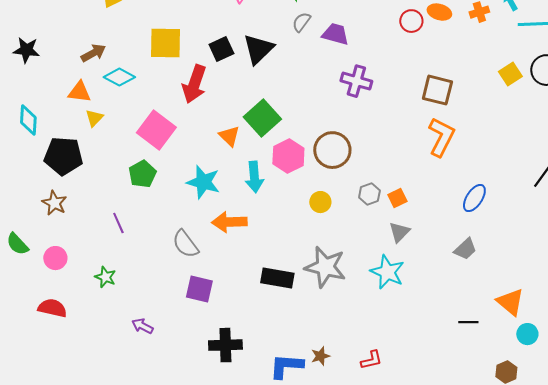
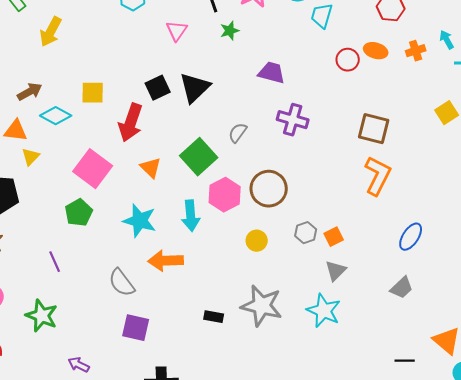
gray semicircle: (301, 22) -> (238, 133), moved
yellow square: (165, 43) -> (93, 93), moved, size x0.7
orange triangle: (229, 136) -> (151, 168), moved
green star: (105, 277) -> (42, 316), size x1.5
black rectangle: (277, 278) -> (214, 317), size x0.6

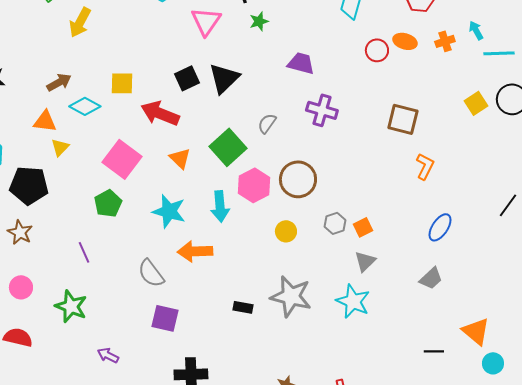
pink triangle: (177, 31) -> (206, 21), size x1.4
red arrow: (131, 123) -> (160, 113), turned 93
orange L-shape: (378, 176) -> (425, 166), moved, size x0.7

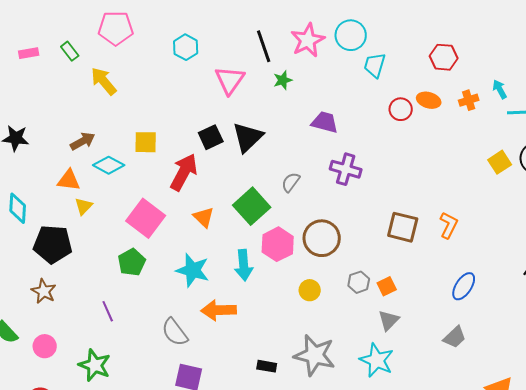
yellow arrow: (80, 22) -> (104, 81), turned 112
red arrow: (160, 113) -> (184, 172), turned 96
brown square: (403, 119) -> (403, 227), moved

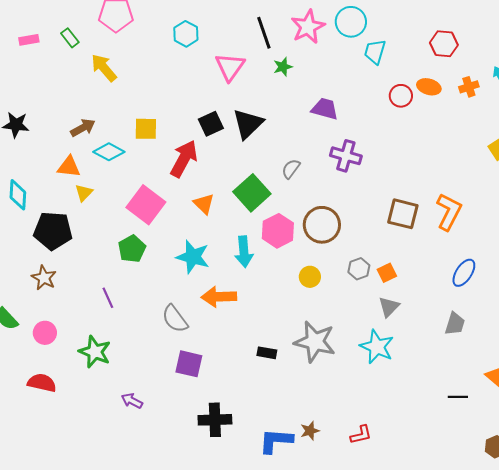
orange L-shape: (449, 225) -> (449, 212), size x1.4
gray trapezoid: (455, 337) -> (455, 324), turned -30

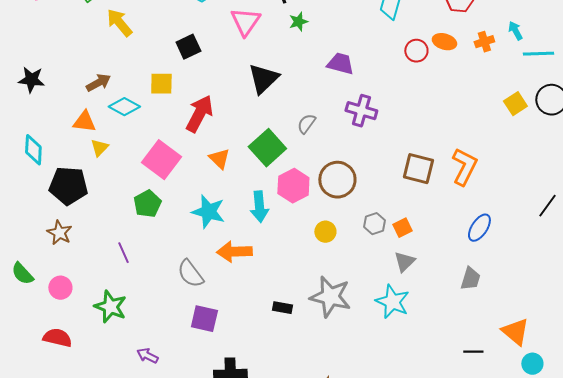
black square: (211, 124) -> (188, 47), moved

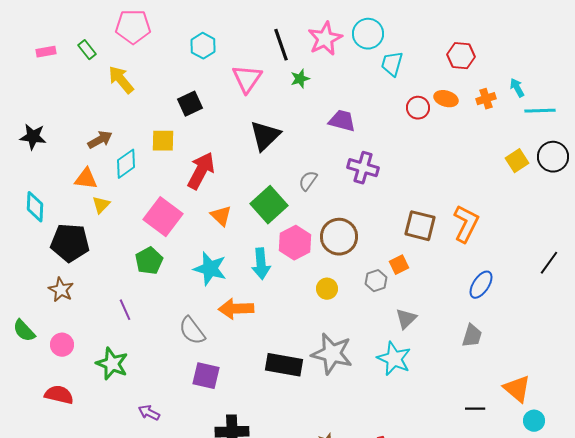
cyan diamond: (124, 107) -> (126, 164), turned -64
orange square: (402, 228) -> (399, 265), moved
black rectangle: (282, 308) -> (284, 365), size x1.8

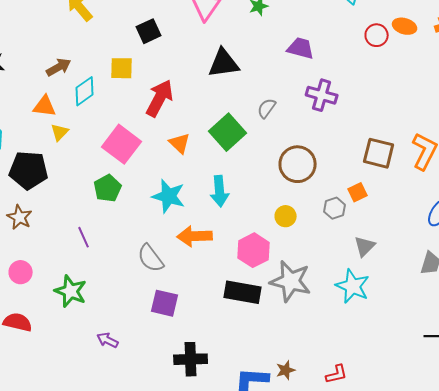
black triangle: (265, 136) -> (224, 63), turned 36
pink hexagon: (295, 243) -> (254, 250), moved

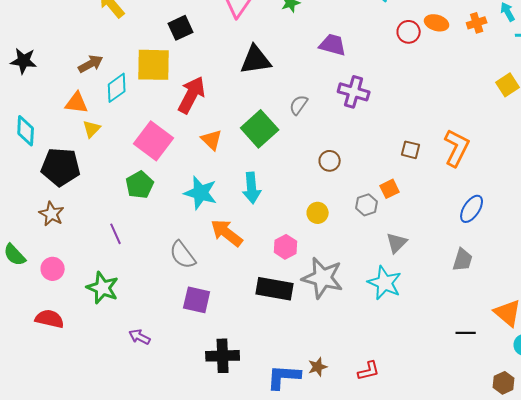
yellow square: (122, 68) -> (154, 65), size x1.5
brown square: (379, 153) -> (411, 150), size x0.6
brown circle: (298, 164) -> (330, 161), size x0.6
orange arrow: (195, 236) -> (227, 233), turned 40
pink hexagon: (254, 250) -> (286, 247), size x0.7

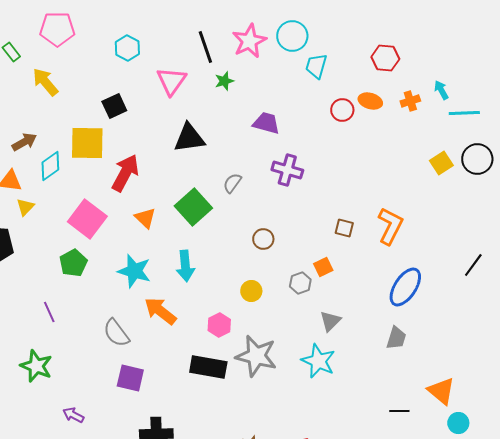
blue ellipse: (472, 209) -> (405, 287), size x1.4

